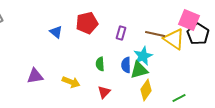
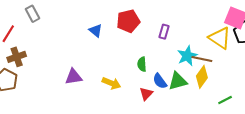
brown line: (155, 34) -> (202, 59), moved
blue semicircle: (126, 65) -> (160, 81), moved, turned -35
green triangle: (139, 70) -> (178, 81), moved
yellow diamond: (146, 90) -> (202, 77), moved

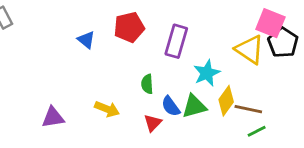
purple rectangle: (164, 32) -> (176, 41), size x1.6
brown line: (202, 59) -> (248, 109), moved
purple triangle: (74, 77) -> (53, 117), moved

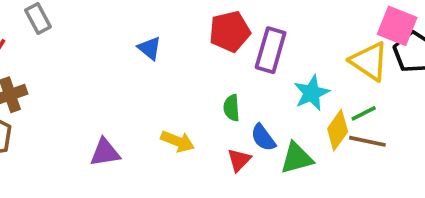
red pentagon: (129, 27) -> (230, 31), moved
green triangle: (194, 106) -> (297, 158), moved
green line: (257, 131) -> (364, 113), moved

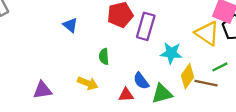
cyan star: (312, 93) -> (171, 53), turned 30
green semicircle: (232, 108) -> (104, 56), moved
green line: (364, 113) -> (220, 67), moved
red triangle: (239, 160) -> (126, 95), turned 42

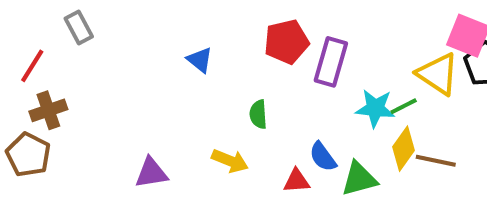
green line: (220, 67) -> (404, 106), moved

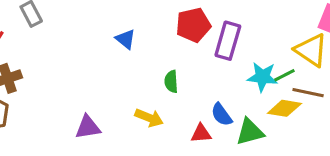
yellow diamond: (404, 149) -> (284, 108), turned 64
brown line: (436, 161) -> (308, 93), moved

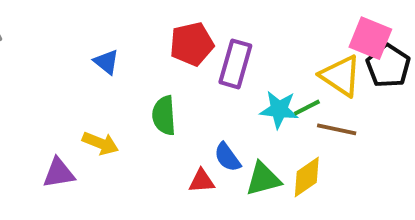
green semicircle: (171, 82) -> (164, 115), size x1.4
yellow diamond: (284, 108) -> (307, 177), moved, turned -44
yellow arrow: (149, 118) -> (100, 143), moved

